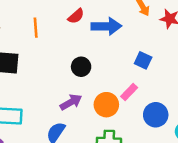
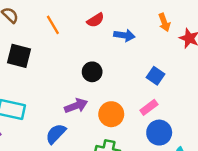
blue arrow: (106, 26) -> (124, 35), size x0.7
orange line: (36, 28) -> (53, 25), turned -36
pink rectangle: (129, 92) -> (149, 107), moved

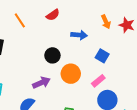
orange arrow: (164, 22) -> (106, 22), moved
blue arrow: (124, 35) -> (79, 35), moved
orange circle: (111, 114) -> (71, 74), moved

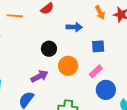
orange line: (20, 20) -> (15, 16), turned -49
blue square: (102, 56) -> (98, 46), turned -32

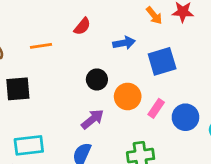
blue square: (98, 46) -> (162, 61), size x1.5
pink rectangle: (96, 71) -> (156, 108), moved

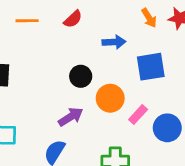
orange line: (41, 46) -> (27, 21), moved

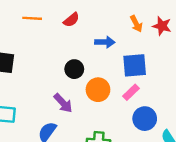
pink rectangle: (138, 114) -> (131, 92), moved
purple arrow: (71, 117) -> (63, 103), turned 75

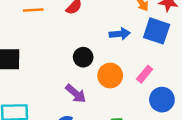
blue arrow: (105, 42) -> (120, 34), moved
blue square: (135, 65) -> (157, 31), moved, turned 30

